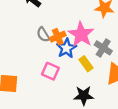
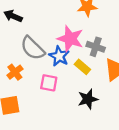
gray semicircle: (43, 35) -> (33, 48), size x1.6
orange cross: (58, 37) -> (15, 72), moved

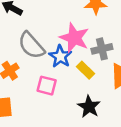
gray cross: (96, 47) -> (102, 49), turned -36
black star: (88, 99) -> (89, 107), turned -30

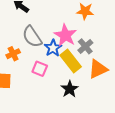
gray cross: (102, 49) -> (85, 46), turned -35
yellow rectangle: (85, 70) -> (71, 61), size x1.6

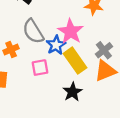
gray cross: (85, 46) -> (104, 50), moved
pink square: (40, 69) -> (40, 68), turned -35

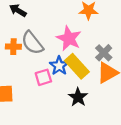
blue star: (56, 45) -> (59, 66), moved
orange cross: (11, 49) -> (13, 47), moved, turned 32

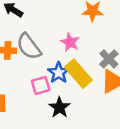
pink star: (69, 38) -> (70, 42), size x0.7
black star: (78, 97) -> (59, 107), moved

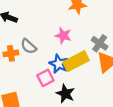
gray semicircle: (29, 46) -> (29, 46), size x0.7
yellow rectangle: (78, 74) -> (76, 61), turned -65

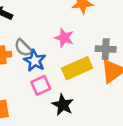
gray cross: (100, 43) -> (106, 49), turned -35
blue star: (59, 64) -> (35, 61), moved

